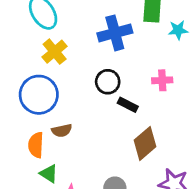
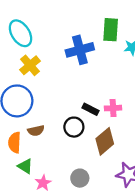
pink cross: (162, 80) -> (113, 108), moved
black circle: (108, 82) -> (74, 127), moved

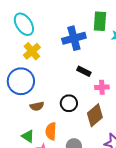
black rectangle: (91, 109) -> (84, 71), moved
orange semicircle: (15, 142) -> (51, 131), moved

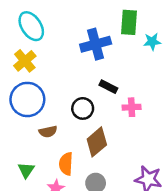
yellow cross: (32, 51) -> (25, 61), moved
black circle: (69, 103) -> (83, 108), moved
brown diamond: (95, 115) -> (97, 142), moved
green triangle: (28, 136) -> (26, 170), moved, turned 32

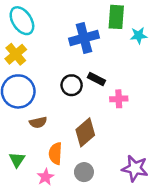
black circle: (83, 108) -> (72, 85), moved

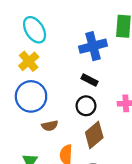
black rectangle: (96, 79) -> (90, 80), moved
black circle: (72, 85) -> (86, 106), moved

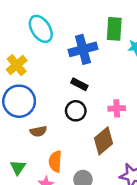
cyan ellipse: (35, 30) -> (41, 29), moved
brown diamond: (94, 135) -> (103, 141), moved

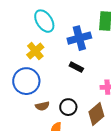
yellow cross: (17, 65) -> (35, 51), moved
black circle: (76, 111) -> (68, 107), moved

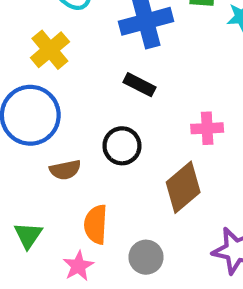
black circle: (68, 107) -> (122, 146), moved

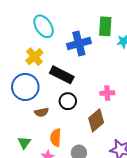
black rectangle: (139, 85) -> (62, 75), moved, size x1.6

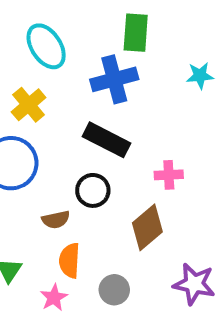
green rectangle: (105, 26) -> (136, 33), moved
black rectangle: (62, 75) -> (106, 140), moved
brown semicircle: (41, 112) -> (56, 220), moved

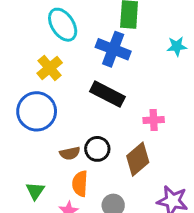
blue cross: (114, 79) -> (113, 49), turned 36
black circle: (93, 190) -> (97, 149), moved

